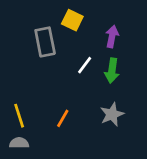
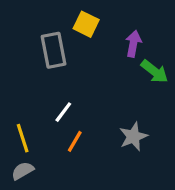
white line: (85, 65) -> (63, 112), moved
green arrow: (112, 71) -> (154, 71), moved, turned -60
gray semicircle: (19, 143) -> (23, 171), turned -30

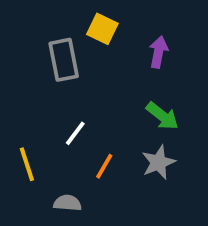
green arrow: (154, 71) -> (162, 116), moved
orange line: (75, 141) -> (104, 166), moved
gray semicircle: (23, 171) -> (68, 203), moved, turned 35

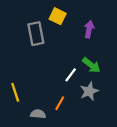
white line: (75, 133) -> (71, 75), moved
orange line: (104, 166) -> (60, 103), moved

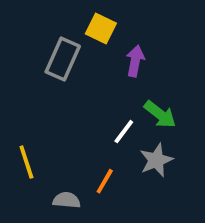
purple arrow: (89, 29) -> (135, 61), moved
gray rectangle: (36, 34) -> (63, 59), turned 35

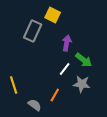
purple arrow: (135, 61) -> (67, 43), moved
gray star: (156, 160) -> (82, 84), turned 30
gray semicircle: (67, 200) -> (35, 105), turned 32

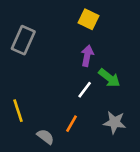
yellow square: (53, 15) -> (88, 19), moved
gray rectangle: (33, 31) -> (23, 40), moved
gray star: (82, 84) -> (115, 122), moved

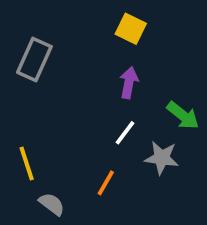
green arrow: (109, 78) -> (183, 115), moved
gray star: (115, 122) -> (162, 158), moved
gray semicircle: (45, 137) -> (52, 204), moved

